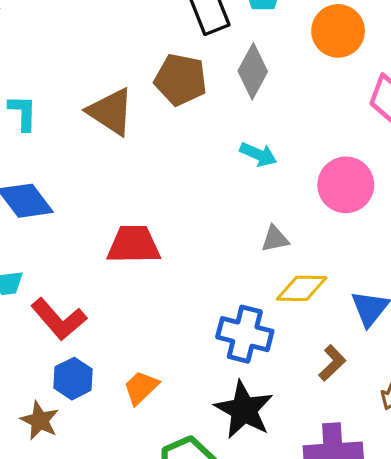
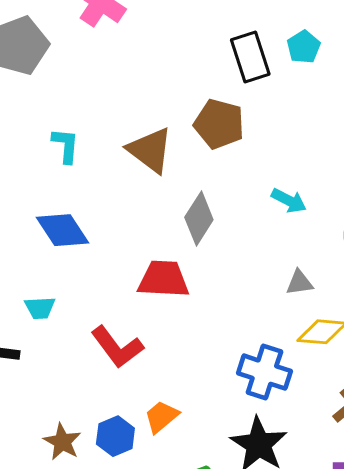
gray diamond: (253, 71) -> (199, 218), moved
red L-shape: (59, 319) -> (117, 347), moved
blue hexagon: (73, 379) -> (115, 436), moved

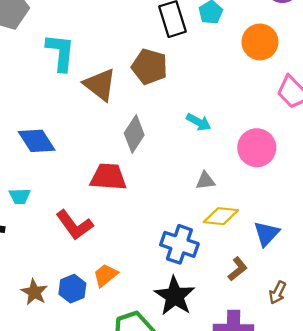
cyan L-shape: (66, 146) -> (61, 52), moved, size x1.5

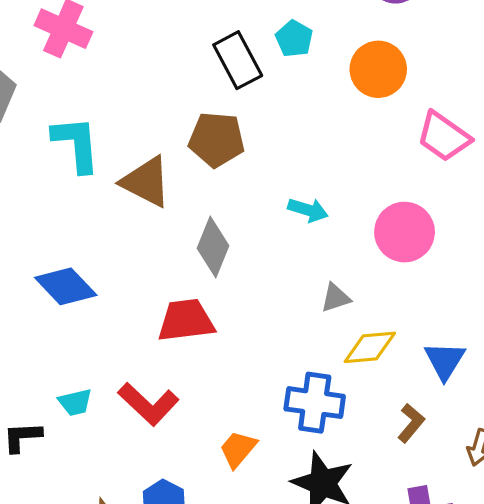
cyan trapezoid: (20, 196) -> (75, 402), moved
orange trapezoid: (105, 275) -> (238, 449), moved

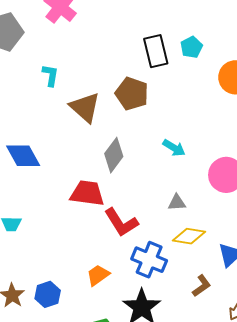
cyan L-shape: (76, 144) -> (50, 75), size x0.6
red L-shape: (148, 404) -> (121, 222), moved

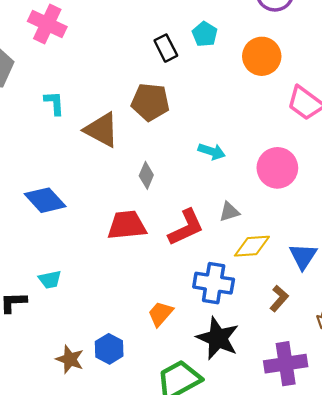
black rectangle: (156, 51) -> (166, 48), size x0.7
gray diamond: (114, 155) -> (146, 175), size x0.7
red L-shape: (121, 222) -> (186, 227), moved, turned -69

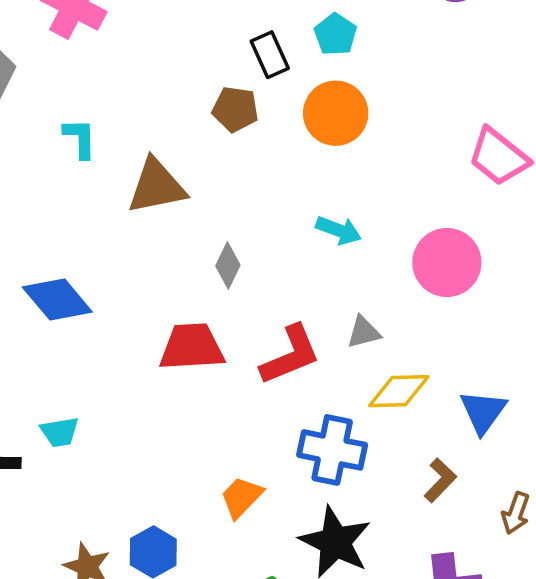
orange circle: (262, 56) -> (336, 113), moved
brown pentagon: (150, 102) -> (235, 109), moved, size x0.7
brown triangle: (102, 130) -> (157, 186), turned -42

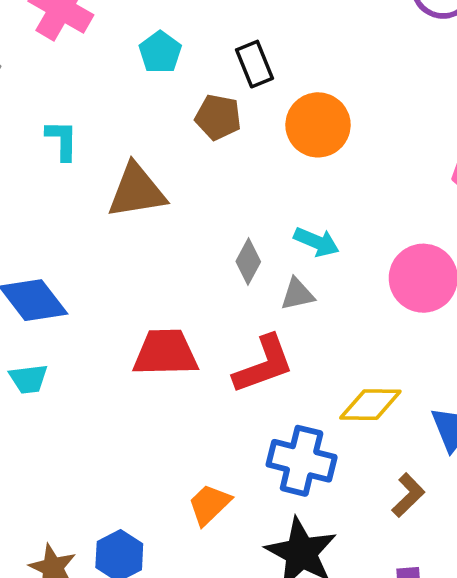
cyan pentagon: (335, 34) -> (160, 52), moved
gray diamond: (228, 266) -> (248, 262), moved
gray triangle: (364, 332) -> (297, 294), moved
cyan trapezoid: (60, 432) -> (29, 379), moved

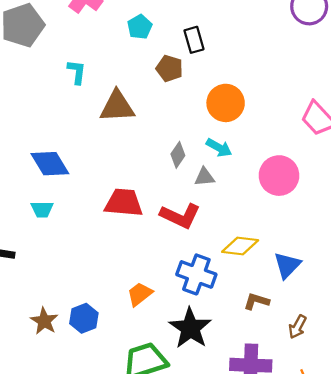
orange circle: (318, 125) -> (226, 103), moved
red L-shape: (264, 364) -> (180, 216), turned 39
brown L-shape: (408, 495) -> (256, 301), turned -125

